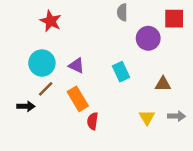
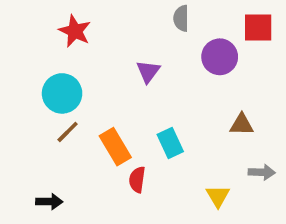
purple triangle: (77, 65) -> (148, 71), moved, turned 42
cyan rectangle: (121, 72) -> (170, 143), moved
black arrow: (26, 106) -> (49, 202), moved
yellow triangle: (147, 117) -> (218, 196), moved

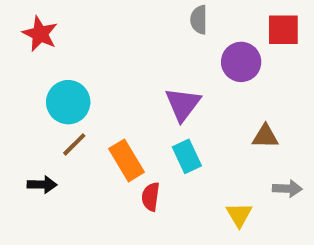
red star: (75, 31) -> (40, 34), moved
purple triangle: (148, 71) -> (183, 104), moved, size x1.4
black arrow: (49, 202) -> (42, 185), moved

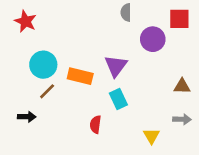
brown triangle: (265, 136) -> (182, 86), moved
orange rectangle: (126, 160) -> (80, 76), moved, turned -45

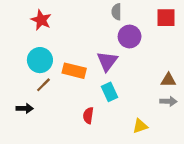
red star: (25, 21) -> (41, 20), moved
purple circle: (153, 39) -> (130, 37), moved
gray arrow: (182, 119) -> (168, 101), moved
yellow triangle: (151, 136) -> (140, 126), turned 42

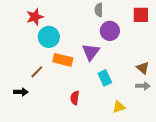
red star: (41, 20) -> (35, 17), turned 30
cyan circle: (40, 60) -> (49, 37), moved
brown triangle: (168, 80) -> (143, 68), turned 40
cyan rectangle: (109, 92) -> (105, 78), moved

